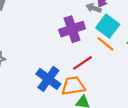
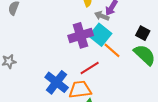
cyan square: (108, 26) -> (100, 35), moved

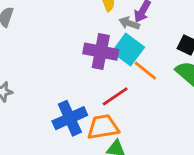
purple cross: (81, 35) -> (101, 52), turned 30
blue cross: (57, 82) -> (70, 118), turned 30

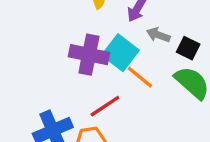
gray arrow: (129, 23) -> (158, 35), moved

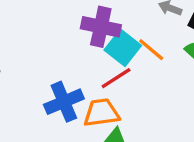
cyan square: (120, 53) -> (123, 48), moved

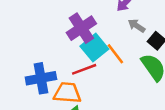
purple cross: (101, 27) -> (81, 28), turned 32

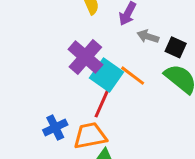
red line: (84, 69) -> (102, 103), turned -30
blue cross: (41, 78) -> (55, 127), size x0.7

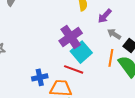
orange line: (133, 76) -> (111, 58), moved, turned 48
red line: (102, 103) -> (74, 69), turned 72

